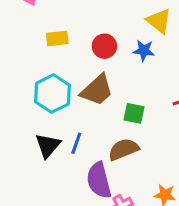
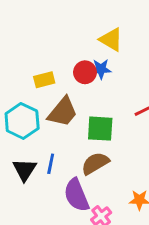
yellow rectangle: (57, 38) -> (44, 80), moved
red circle: (104, 46) -> (85, 72), moved
green square: (134, 113) -> (100, 129), size x1.4

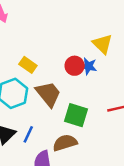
yellow rectangle: (44, 80) -> (28, 65), moved, turned 36
brown trapezoid: (63, 112) -> (48, 94), turned -92

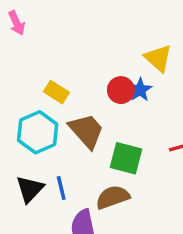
blue star: (88, 66) -> (140, 90), turned 30
blue line: (28, 134) -> (61, 188), turned -36

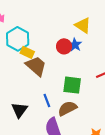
brown trapezoid: (86, 131) -> (36, 66), moved
cyan hexagon: (38, 132) -> (18, 39), moved
blue line: (61, 188) -> (47, 100), moved

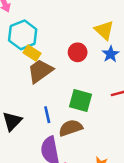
blue star: (75, 45) -> (111, 54), moved
brown trapezoid: (36, 66) -> (40, 71), turned -85

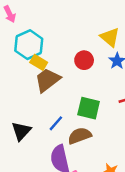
blue line: (47, 115) -> (56, 123), turned 56

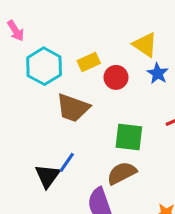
yellow rectangle: (39, 62) -> (89, 62), moved, turned -49
brown trapezoid: (47, 80) -> (73, 108), turned -116
blue line: (56, 123) -> (67, 162), moved

